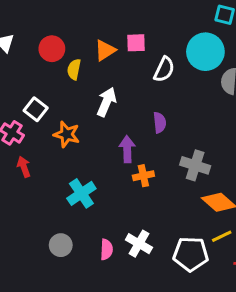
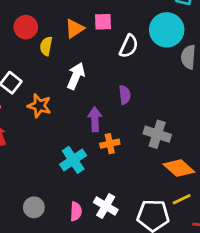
cyan cross: (81, 193) -> (73, 160), moved

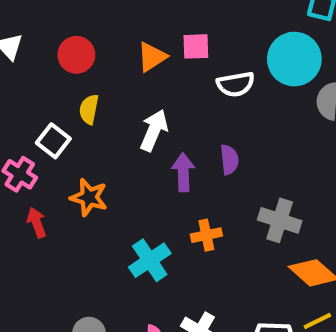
yellow semicircle: (46, 46) -> (89, 109), moved
white semicircle: (129, 46) -> (236, 84), turned 55
orange star: (39, 106) -> (89, 197), moved
purple arrow: (95, 119) -> (183, 172), moved

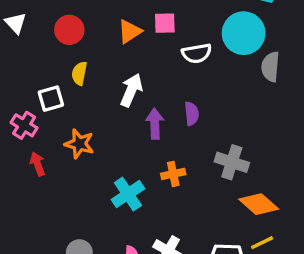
white square: (53, 141) -> (51, 99), turned 36

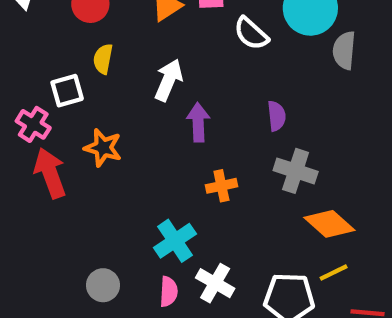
white semicircle: (197, 53) -> (251, 33), turned 52
purple semicircle: (192, 114) -> (276, 116), moved
red arrow: (37, 164) -> (50, 173), size x1.6
cyan cross: (128, 194) -> (175, 241), moved

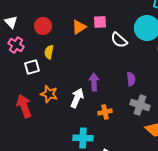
white arrow: (169, 80) -> (77, 98), moved
pink cross: (33, 124) -> (16, 45), moved
cyan cross: (175, 241) -> (83, 138), turned 36

